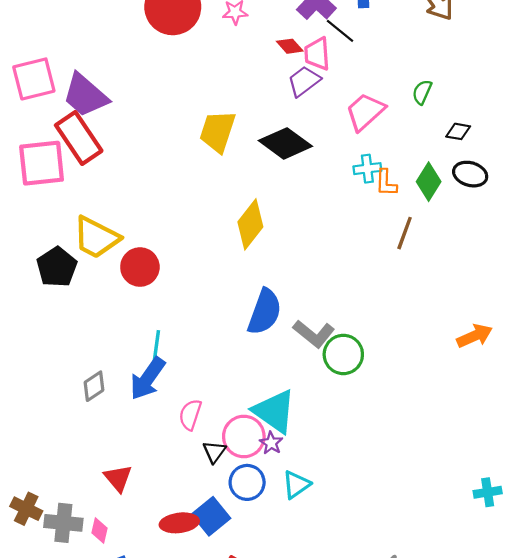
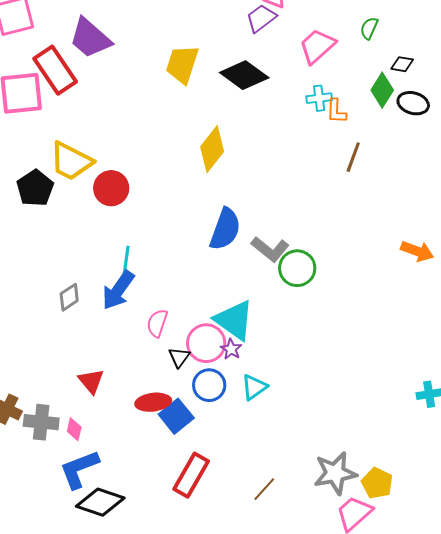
purple trapezoid: (85, 95) -> (90, 38), moved
green diamond: (429, 182) -> (382, 90), moved
orange arrow: (475, 336) -> (417, 251), turned 44
red ellipse: (179, 523) -> (153, 402), moved

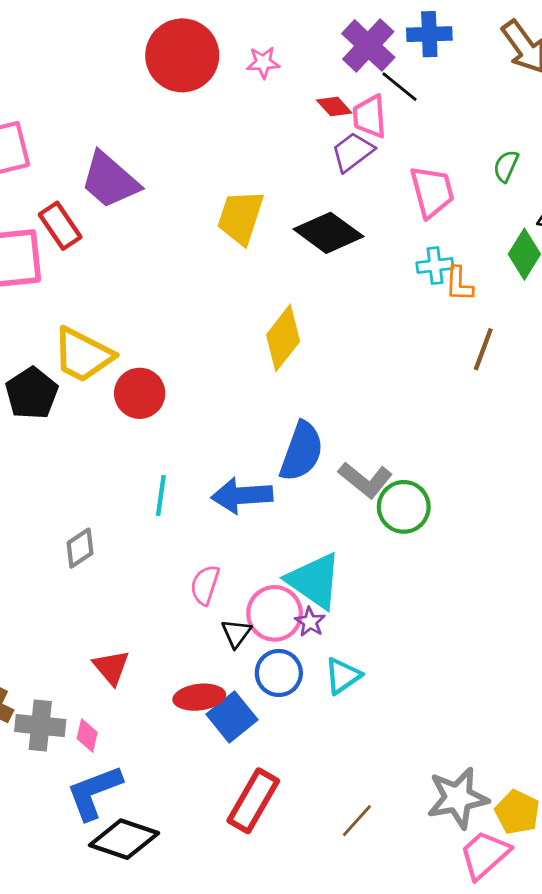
pink trapezoid: (317, 46) -> (432, 192), turned 117
red rectangle: (55, 70) -> (60, 226), size x0.7
blue arrow: (118, 290) -> (242, 496), moved, turned 51

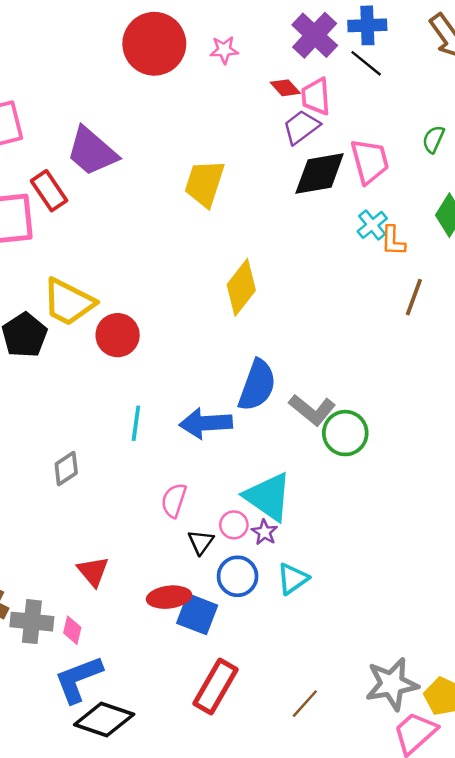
black line: (399, 87) -> (366, 63), moved
black diamond: (328, 233) -> (320, 174), moved, turned -46
cyan cross: (435, 266) -> (372, 225), turned -32
pink circle: (275, 613) -> (234, 525), size x0.6
blue square: (232, 717) -> (197, 614), turned -30

